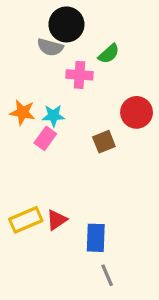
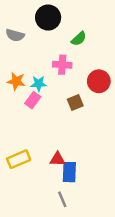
gray semicircle: (50, 47) -> (15, 35), moved
pink cross: (80, 75) -> (62, 65), moved
red triangle: (57, 220) -> (58, 159), moved, turned 35
gray line: (107, 275) -> (62, 199), moved

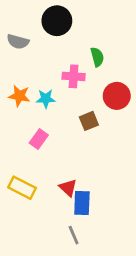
green semicircle: (79, 39) -> (97, 57), moved, turned -63
pink rectangle: (33, 100) -> (39, 139), moved
yellow rectangle: (19, 159) -> (22, 188), turned 50
red triangle: (58, 159) -> (68, 188), turned 42

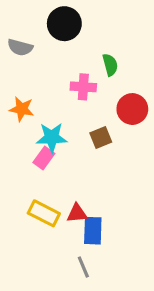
cyan star: (46, 99) -> (52, 137), moved, size x1.4
yellow rectangle: (22, 188) -> (44, 213), moved
red triangle: (68, 188) -> (77, 213), turned -48

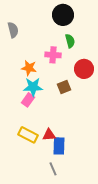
black circle: (64, 24) -> (63, 15), moved
gray semicircle: (20, 47) -> (13, 30), turned -119
orange star: (22, 109) -> (29, 68), moved

